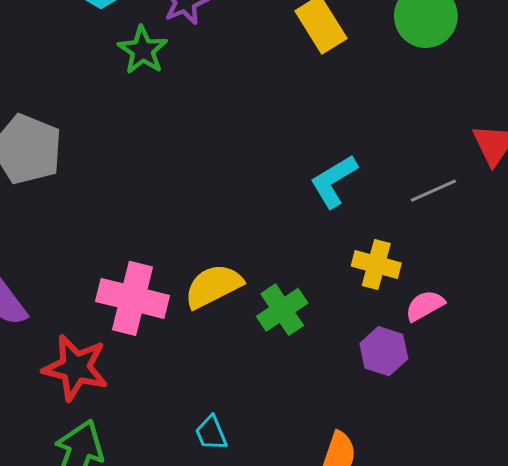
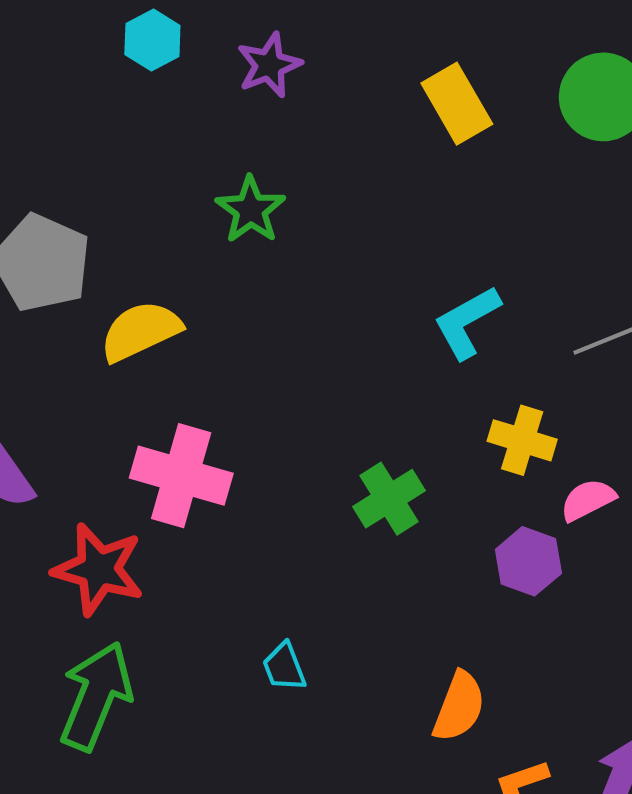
green star: (143, 50) -> (251, 210), moved
yellow semicircle: (213, 286) -> (141, 331), moved

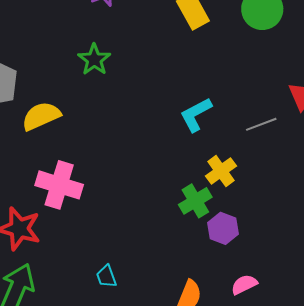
yellow cross: (522, 440) -> (221, 171), turned 36
green cross: (389, 499) -> (195, 201), moved
pink semicircle: (588, 500) -> (244, 284), moved

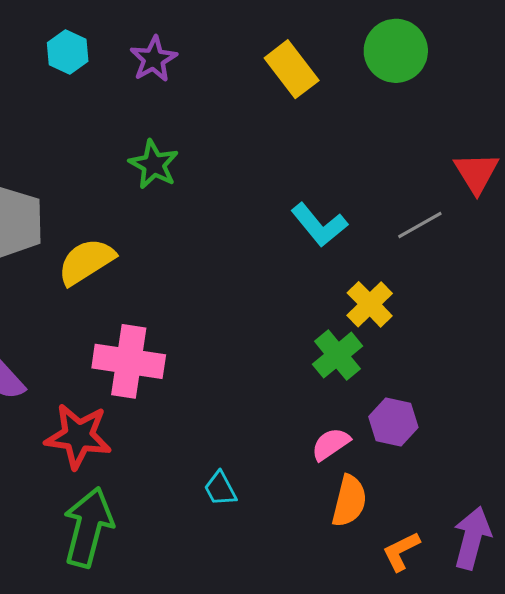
cyan L-shape: (196, 115) -> (319, 225), turned -93
purple hexagon: (223, 228) -> (393, 422), moved
pink semicircle: (244, 284) -> (331, 444), moved

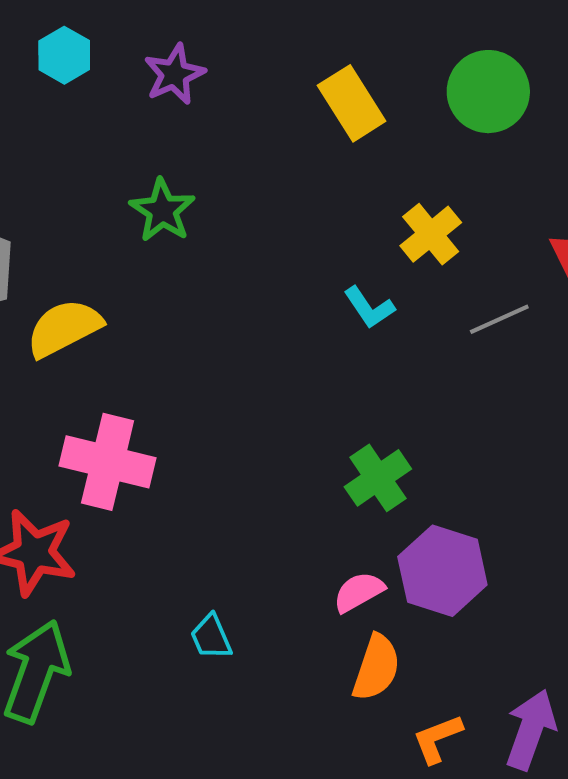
cyan L-shape: (319, 225) -> (369, 307), size x0.7
yellow cross: (370, 304) -> (431, 234), moved
purple hexagon: (393, 422) -> (442, 571), size x1.4

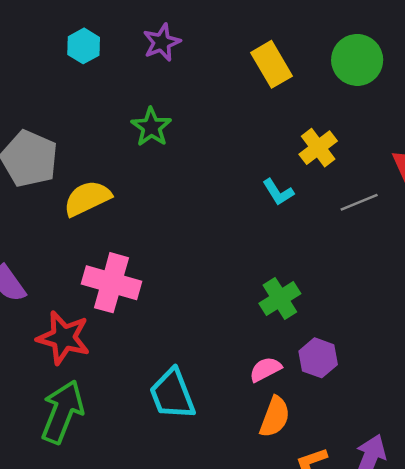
cyan hexagon: (64, 55) -> (84, 46), moved
purple hexagon: (442, 571) -> (318, 358), size x0.7
cyan trapezoid: (211, 637) -> (172, 394), size x1.8

